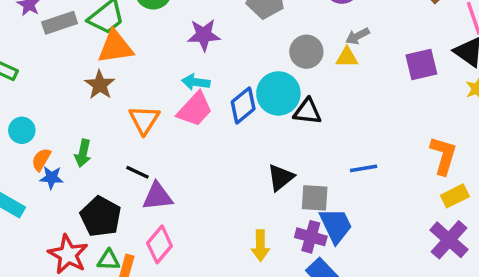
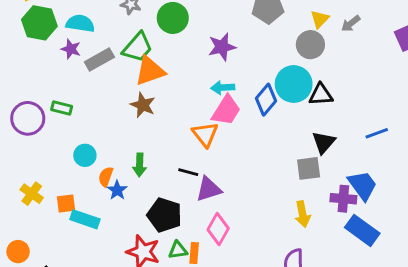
yellow triangle: (347, 57) -> (320, 19), moved, turned -36
orange triangle: (144, 120) -> (205, 134), moved
black triangle: (281, 177) -> (324, 142), moved
blue star: (51, 178) -> (117, 190), turned -30
gray square: (315, 198) -> (309, 168), moved

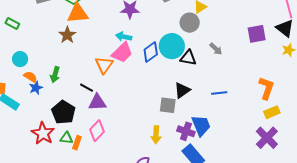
gray arrow: (351, 24) -> (216, 49), moved, turned -112
orange semicircle: (106, 177) -> (30, 77), turned 88

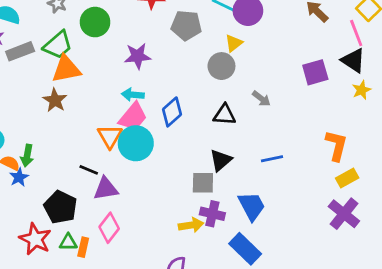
cyan circle: (172, 46) -> (136, 143), moved
green arrow: (55, 75) -> (27, 156), moved
purple cross: (186, 131) -> (212, 214), moved
yellow arrow: (156, 135) -> (191, 225), turned -96

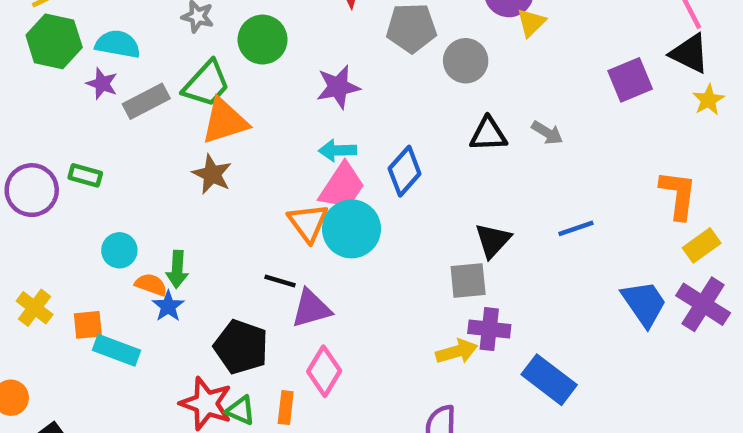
yellow triangle: (234, 43) -> (531, 23), moved
gray circle: (221, 66) -> (466, 61), moved
black triangle: (224, 115) -> (488, 134), moved
blue trapezoid: (252, 206) -> (644, 303), moved
green triangle: (68, 242) -> (241, 410), moved, turned 30

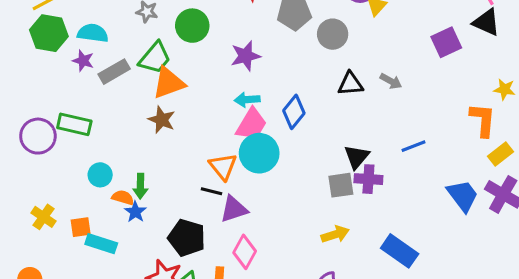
yellow star: (708, 100) -> (505, 89), moved, turned -30
green rectangle: (85, 175) -> (74, 124), size x1.5
orange triangle: (308, 223) -> (223, 166), moved
purple cross: (489, 329) -> (368, 179), moved

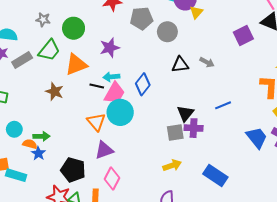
orange triangle: (169, 83) -> (76, 65), moved
green arrow: (140, 186) -> (41, 136), turned -91
black line: (211, 191) -> (97, 86), moved

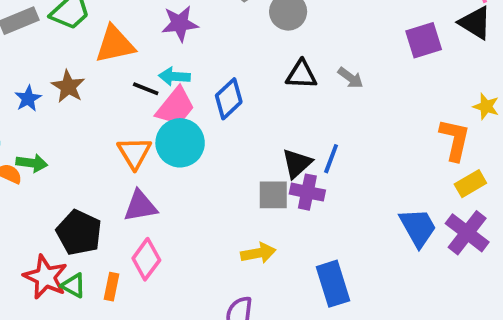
blue line: (223, 105) -> (331, 159), moved, turned -56
blue star: (38, 153) -> (28, 99), moved
blue rectangle: (215, 176) -> (333, 284), turned 30

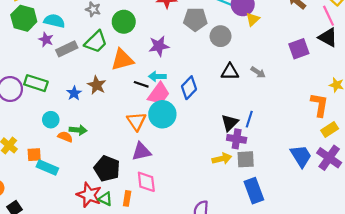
gray square: (273, 195) -> (246, 159), moved
yellow arrow: (258, 253) -> (222, 159), moved
pink diamond: (146, 259) -> (146, 182), turned -40

